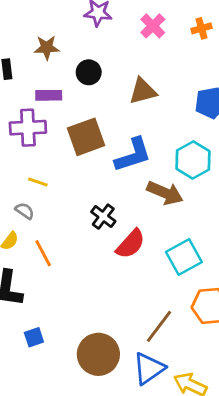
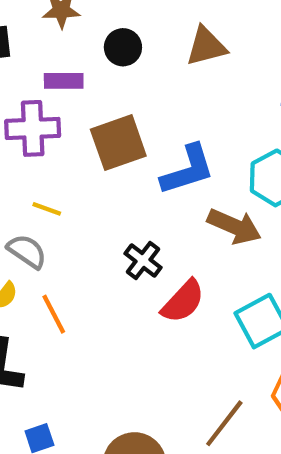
brown triangle: (143, 91) -> (206, 46), moved
gray semicircle: (25, 211) -> (27, 251), size x1.4

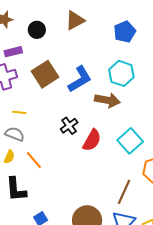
black cross: (143, 261) -> (69, 126), turned 30

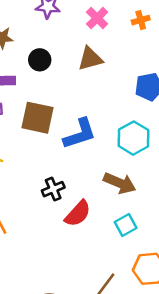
brown square: (45, 74) -> (38, 118), turned 32
brown arrow: (107, 100) -> (120, 183), moved
cyan square: (130, 141) -> (126, 225), size x0.7

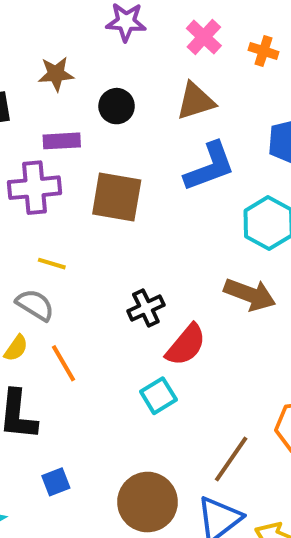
orange cross: (141, 20) -> (264, 51), moved, turned 36
blue L-shape: (80, 134) -> (210, 167), moved
cyan square: (126, 225) -> (158, 396), moved

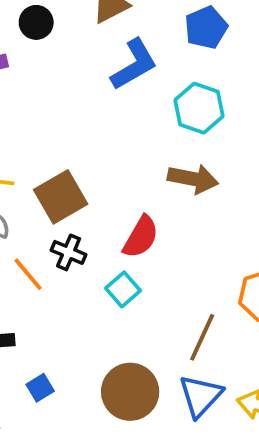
brown square: (117, 197) -> (61, 197), moved, turned -30
black cross: (146, 308) -> (69, 252), moved, turned -32

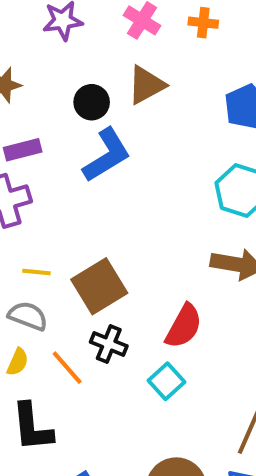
black circle: (36, 22) -> (92, 102), moved
blue L-shape: (134, 64) -> (107, 155), moved

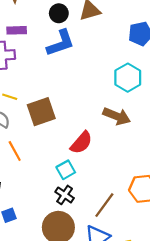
black cross: (109, 344) -> (65, 195), moved

